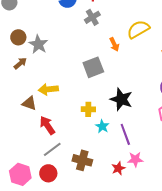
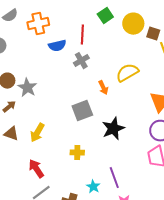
yellow arrow: (48, 89) -> (37, 133), turned -54
black star: (121, 99) -> (113, 129), moved, turned 30
brown triangle: (29, 103) -> (11, 134), moved
cyan star: (102, 126) -> (93, 187), moved

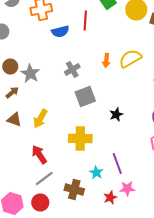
gray cross: (81, 61) -> (72, 70), moved
orange arrow: (103, 88) -> (106, 60), moved, turned 32
black star: (113, 129) -> (116, 114), size x0.6
yellow cross: (77, 153) -> (80, 138), size x1.6

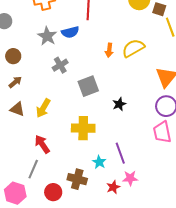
blue semicircle: (60, 32) -> (70, 32), moved
gray cross: (72, 70) -> (60, 65), moved
gray star: (30, 74) -> (47, 36), moved
gray line: (44, 178) -> (33, 169), moved, turned -30
red circle: (40, 202) -> (53, 192), moved

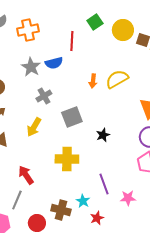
yellow arrow: (43, 108) -> (34, 127), moved
cyan star: (99, 162) -> (83, 201), moved
pink star: (130, 178) -> (128, 198), moved

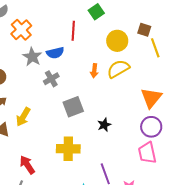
orange cross: (28, 30) -> (21, 30), moved, turned -30
yellow circle: (123, 30) -> (117, 41), moved
gray cross: (44, 96) -> (51, 79), moved
yellow arrow: (34, 127) -> (23, 117), moved

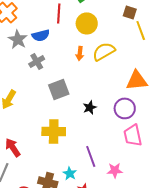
yellow circle: (117, 41) -> (87, 23), moved
orange triangle: (151, 98) -> (137, 80), turned 45
purple circle: (151, 127) -> (125, 108), moved

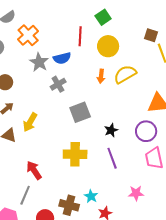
purple line: (91, 156) -> (112, 158), moved

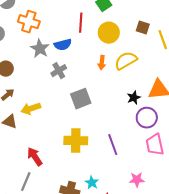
orange cross: (28, 35) -> (29, 22), turned -30
brown square: (151, 35) -> (143, 28), moved
yellow arrow: (30, 122) -> (31, 109), turned 42
black star: (111, 130) -> (134, 98), moved

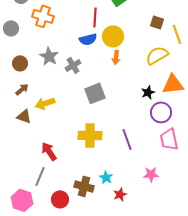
yellow circle: (109, 33) -> (113, 36), moved
blue semicircle: (63, 45) -> (88, 39), moved
gray star: (40, 49) -> (49, 56), moved
yellow semicircle: (126, 61) -> (157, 55), moved

